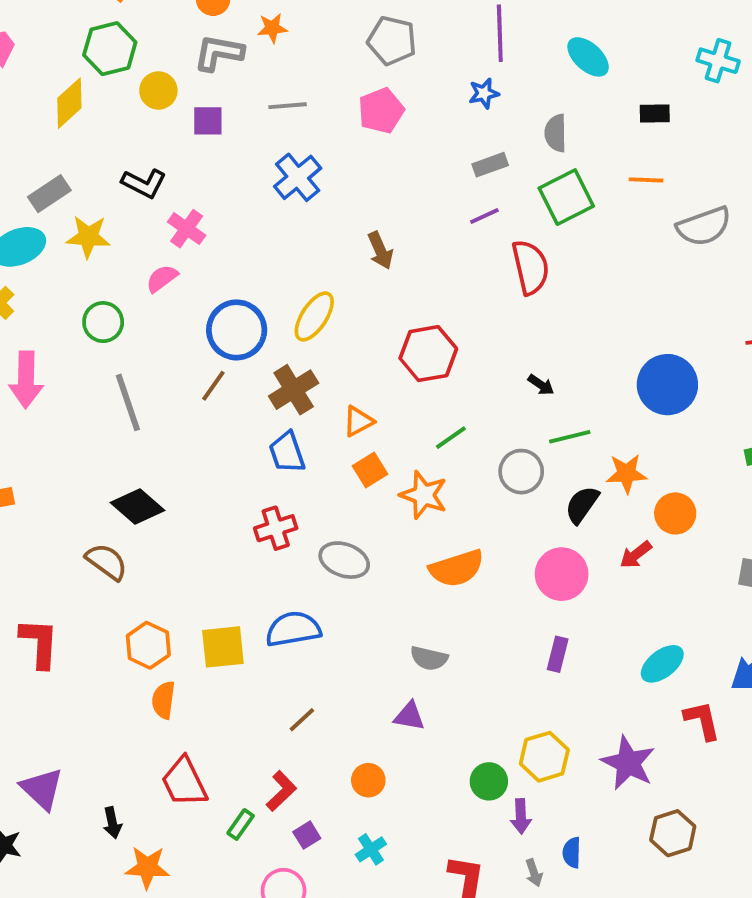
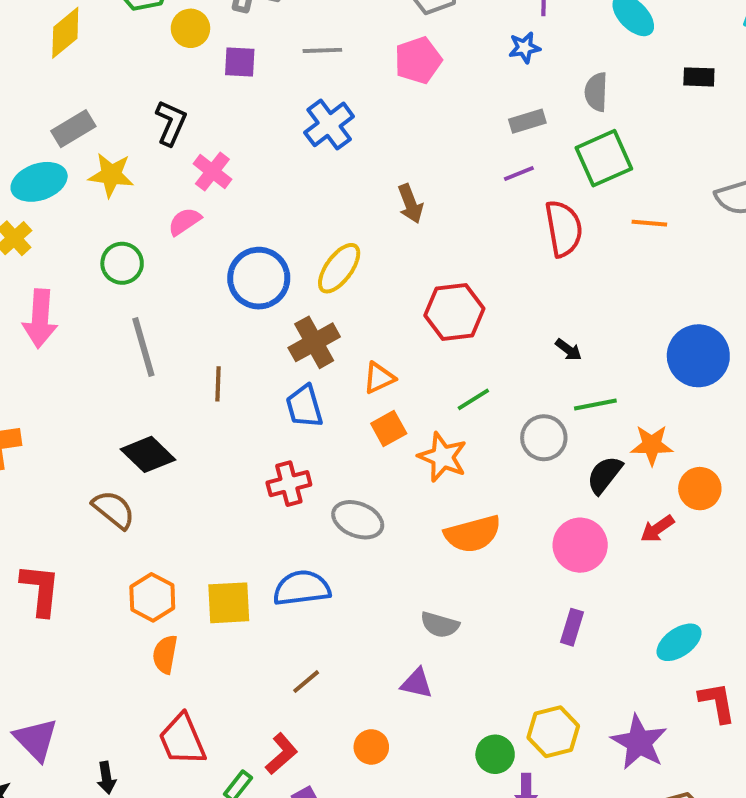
yellow diamond: (69, 103) -> (65, 33), moved
orange line: (646, 180) -> (649, 223), moved
black L-shape: (144, 183) -> (171, 123), turned -96
brown line: (213, 386) -> (218, 384), moved, turned -36

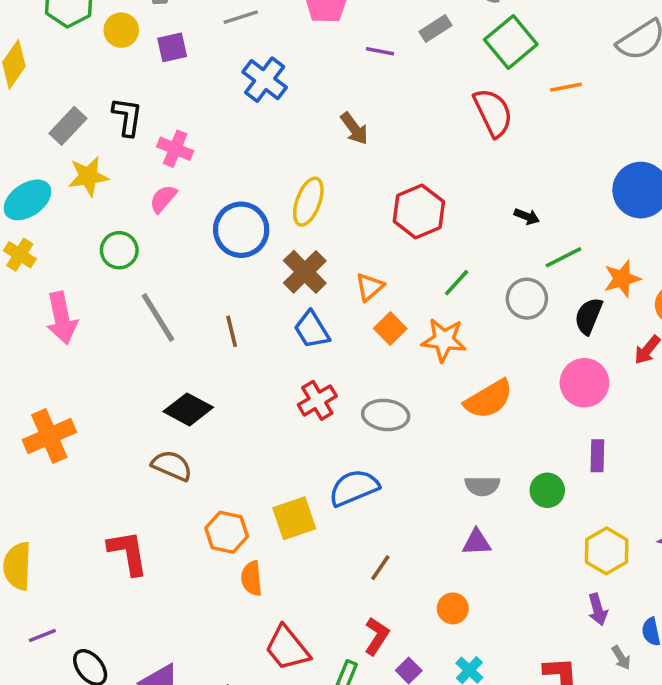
gray rectangle: (73, 129) -> (68, 126), moved
purple line: (519, 174) -> (380, 51), moved, turned 48
green circle: (495, 754) -> (547, 490), moved

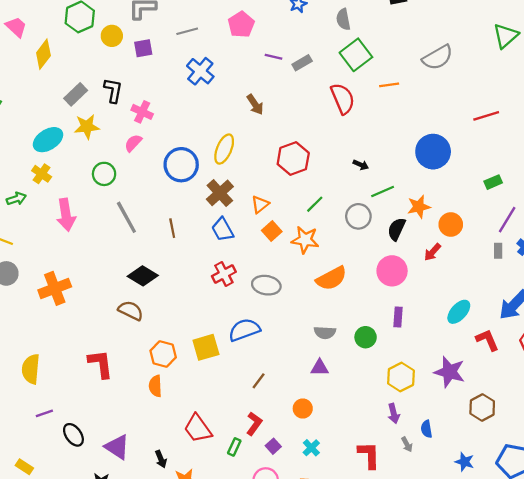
gray rectangle: (436, 28) -> (302, 63), moved
orange semicircle: (252, 578) -> (155, 386), moved

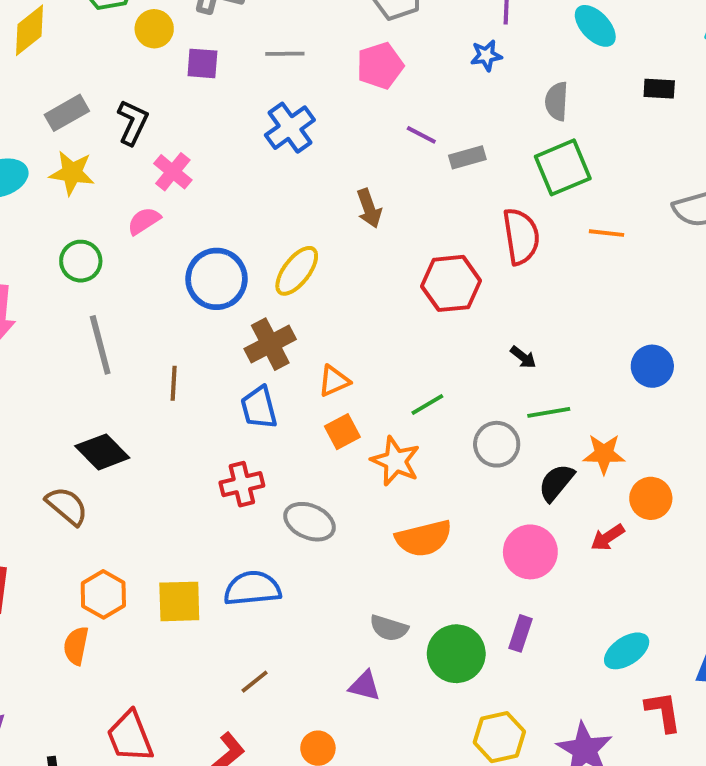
blue circle: (433, 152) -> (652, 366), size x0.7
red hexagon: (293, 158) -> (451, 283), moved
green circle: (366, 337) -> (456, 654), size x1.5

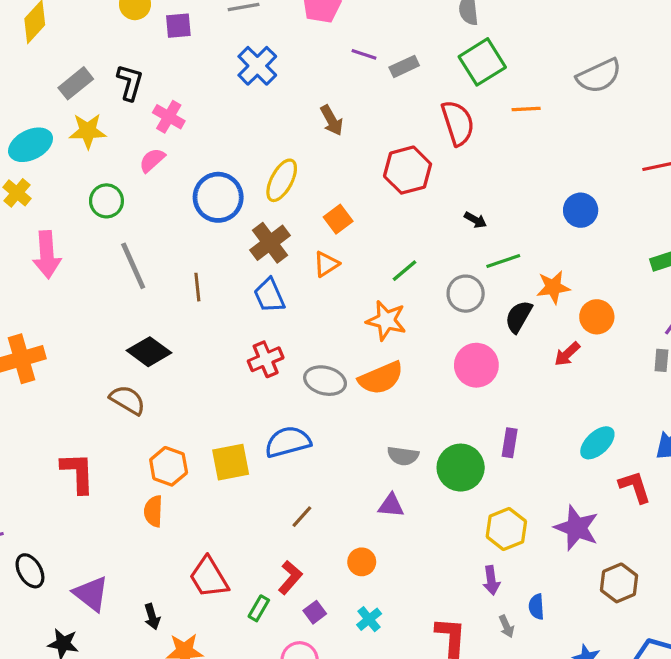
orange square: (342, 432) -> (338, 219), moved
orange semicircle: (424, 538) -> (381, 378), moved
pink circle: (530, 552) -> (476, 365), moved

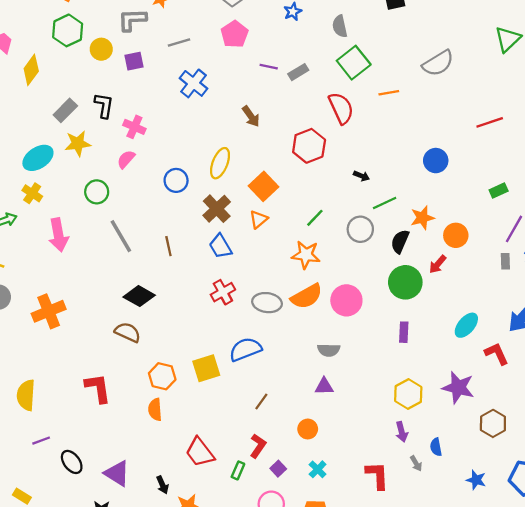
blue circle: (218, 197) -> (176, 180), size x0.7
orange square: (338, 219) -> (263, 186), size x1.4
pink circle: (476, 365) -> (346, 300), moved
green circle: (461, 468) -> (405, 282), moved

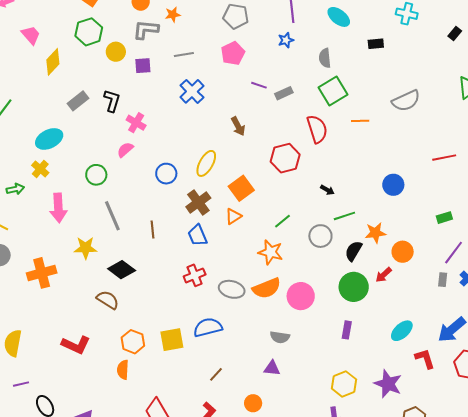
yellow star: (78, 144) -> (86, 248), moved
red L-shape: (98, 388) -> (76, 345), turned 116

